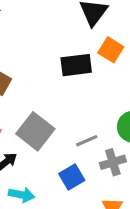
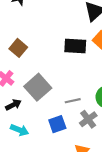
gray cross: (113, 162) -> (88, 119), turned -30

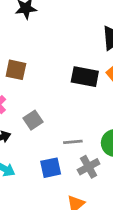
brown square: (18, 48) -> (16, 70), turned -36
gray square: (38, 87) -> (33, 120), size x0.6

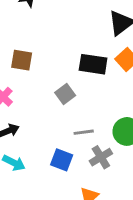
gray square: (33, 120) -> (65, 94), moved
blue square: (51, 168) -> (62, 160), turned 35

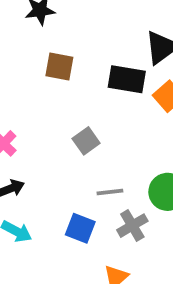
brown square: (22, 60) -> (59, 67), moved
black rectangle: (93, 64) -> (127, 79), moved

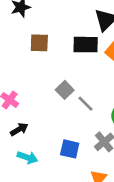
gray line: (110, 192) -> (85, 104), moved, turned 60

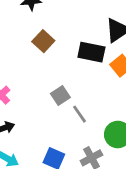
brown square: (39, 43) -> (43, 41), turned 30

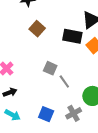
gray square: (60, 96) -> (50, 68), turned -32

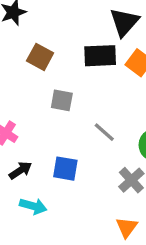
gray square: (50, 68) -> (62, 100), moved
blue square: (46, 114) -> (65, 169), moved

